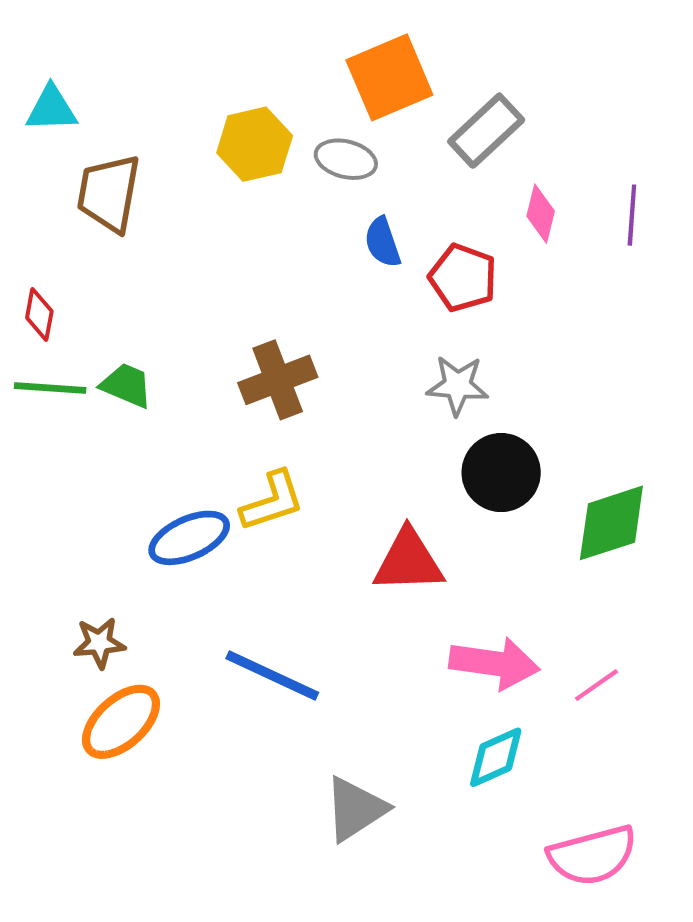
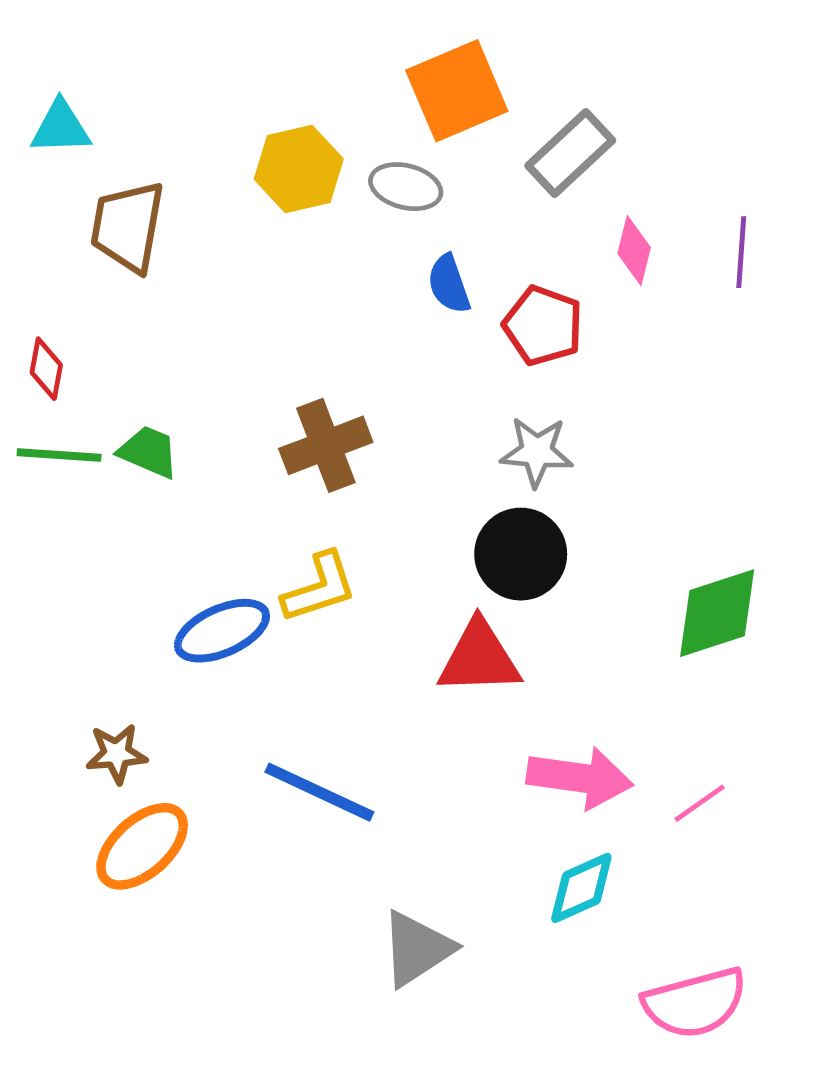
black circle: (501, 473) -> (521, 554), moved

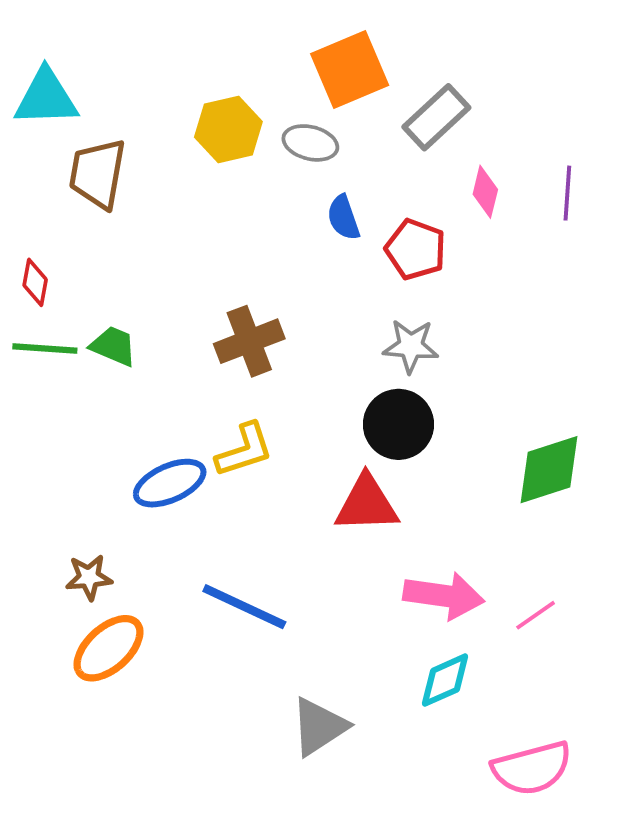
cyan triangle: (61, 127) -> (46, 98), size x1.4

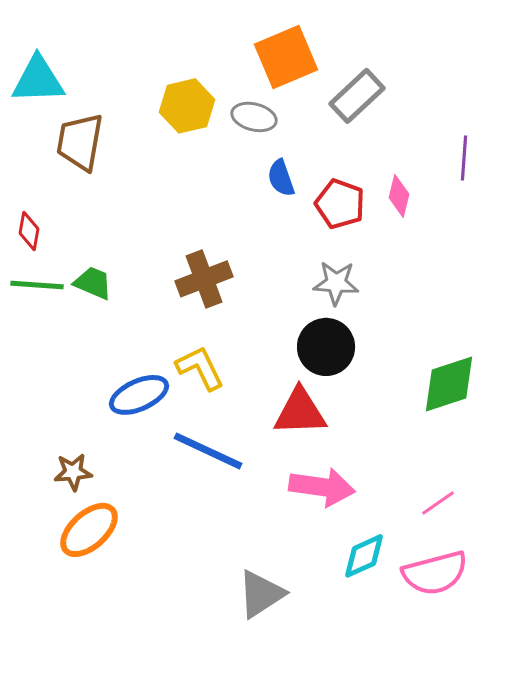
pink diamond: (485, 192) -> (399, 196), moved
yellow L-shape: (244, 450) -> (200, 368), turned -98
pink arrow: (444, 596) -> (322, 487), moved
blue line: (244, 607) -> (208, 451), moved
pink semicircle: (532, 768) -> (435, 573), moved

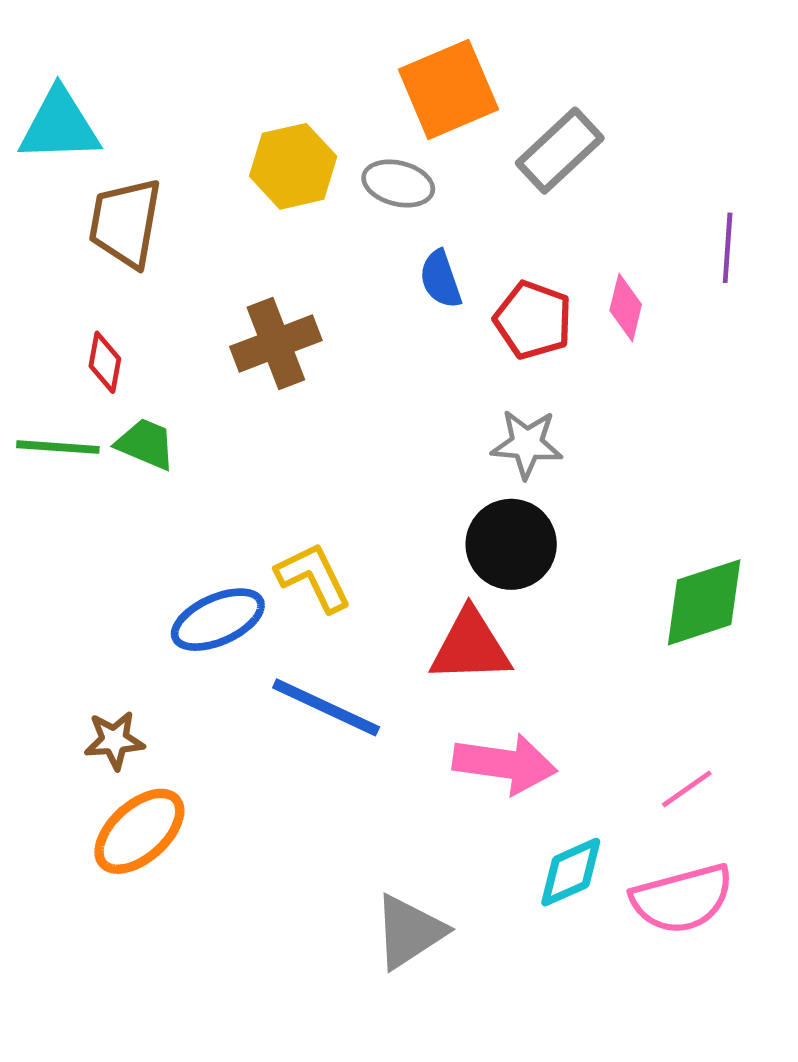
red diamond: (29, 231) -> (105, 362), moved
brown cross: (204, 279) -> (276, 344), moved

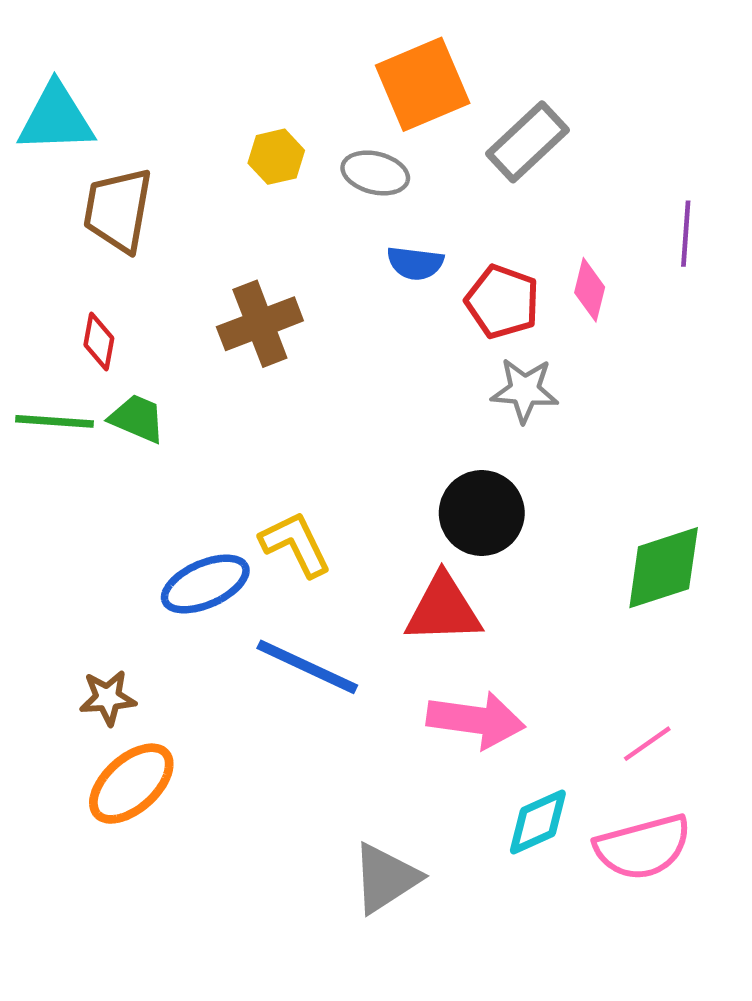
yellow hexagon: (293, 166) -> (276, 157), size x0.7
blue semicircle: (441, 279) -> (415, 263), turned -64
gray star: (527, 444) -> (525, 390), moved

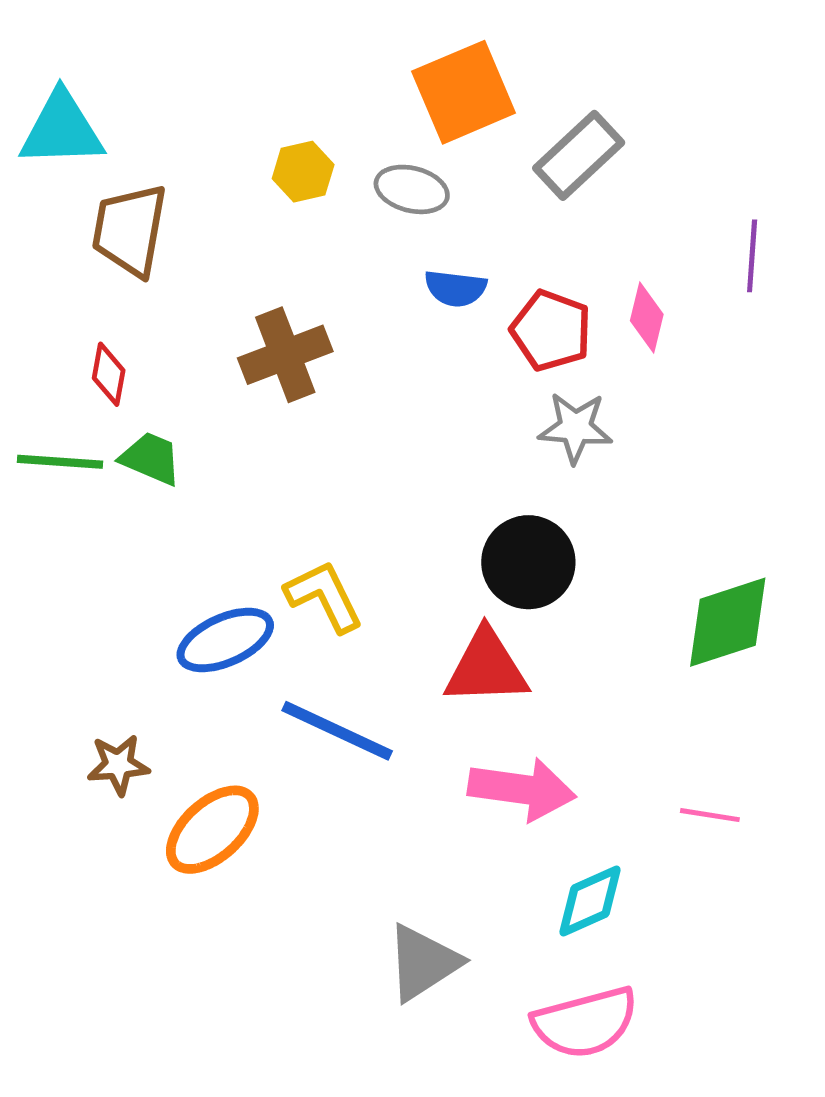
pink line: (647, 744) -> (710, 815), turned 44
orange ellipse: (131, 784) -> (212, 830), moved
pink semicircle: (643, 847) -> (585, 1023), moved

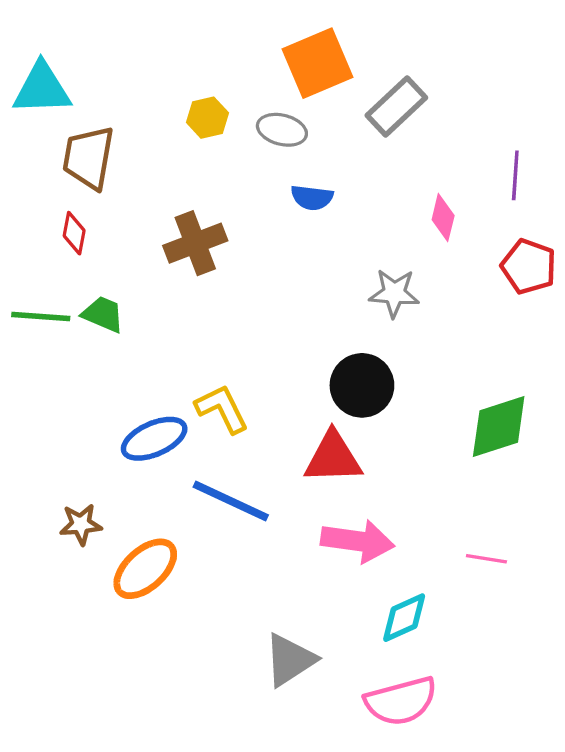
red pentagon: (551, 330) -> (529, 266), moved
red diamond: (109, 374) -> (74, 233), moved

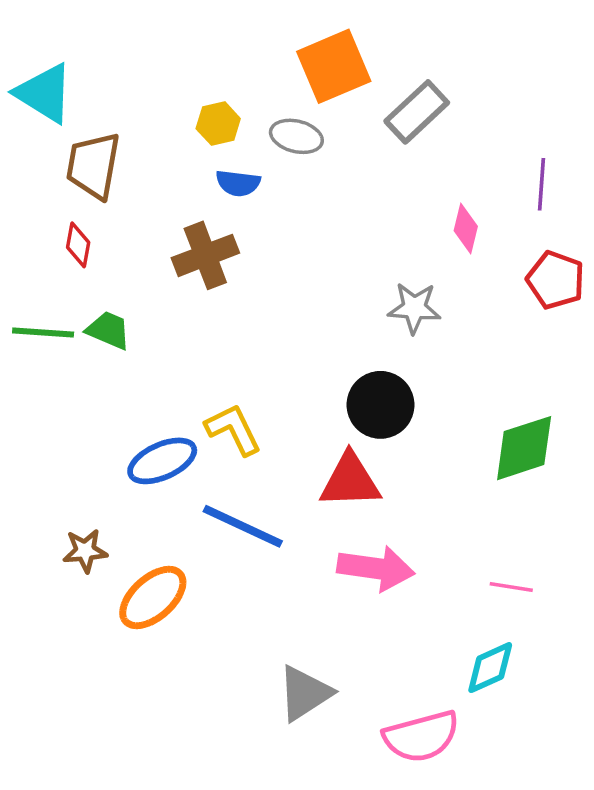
cyan triangle: (42, 89) -> (44, 93), turned 34
blue semicircle: (312, 198) -> (238, 183), moved
cyan diamond: (404, 618) -> (490, 668), moved

